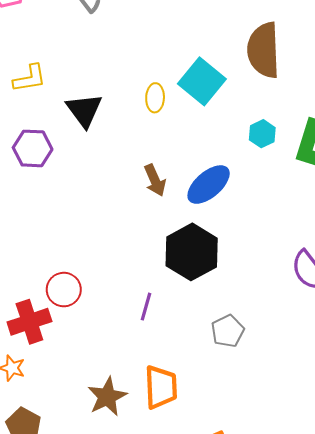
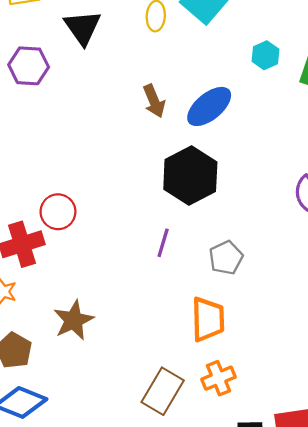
purple line: (146, 307) -> (163, 243), moved
orange trapezoid: (161, 387) -> (208, 319), moved
brown star: (107, 397) -> (74, 320), moved

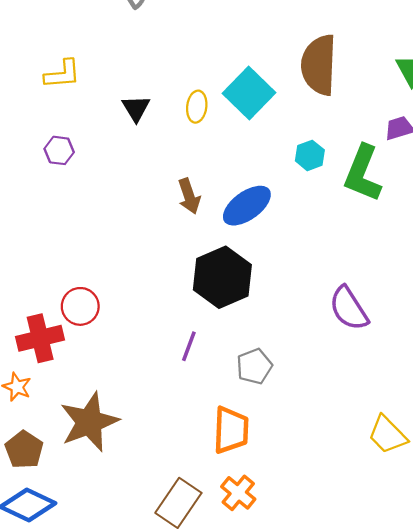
black triangle: (83, 27) -> (136, 108), moved, size x0.7
purple hexagon: (29, 66) -> (59, 150), size x0.7
brown star: (74, 320) -> (89, 422), size x1.4
orange cross: (219, 378) -> (238, 493), turned -32

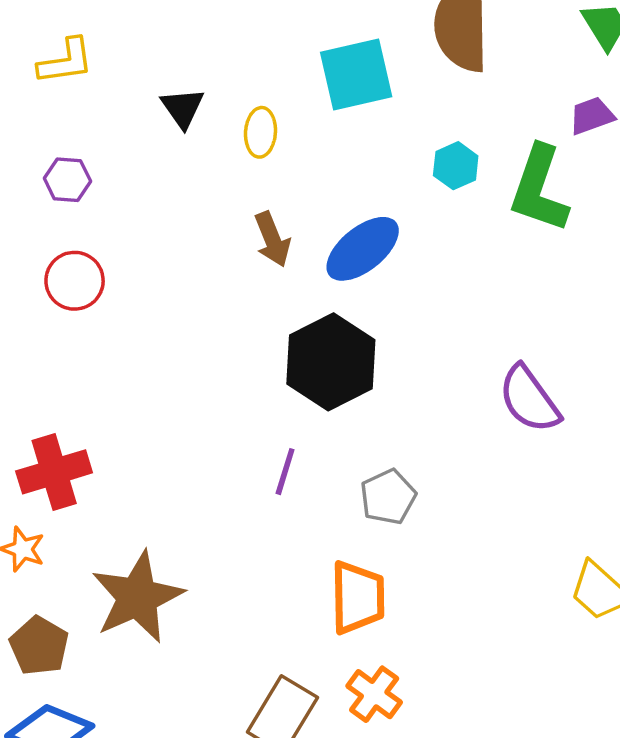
cyan square: (249, 93) -> (356, 74), turned 36
yellow ellipse: (197, 107) -> (260, 132), moved
red circle: (80, 306) -> (75, 281), moved

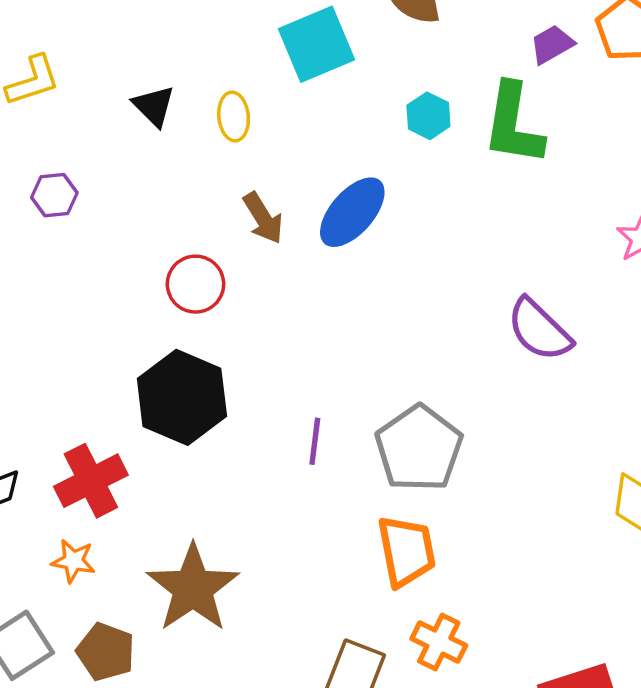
red circle: (75, 281) -> (195, 284), moved
black hexagon: (331, 362) -> (182, 397), moved
gray pentagon: (388, 497) -> (419, 448), size x1.6

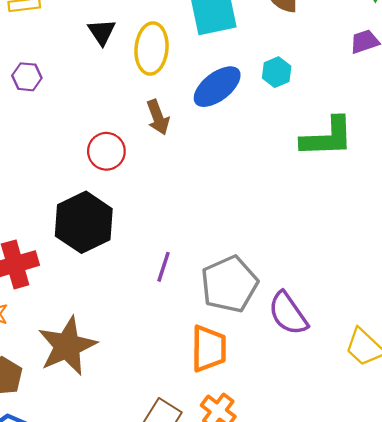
yellow ellipse: (234, 116) -> (152, 48), size x1.6
green L-shape: (513, 124) -> (327, 137), moved, turned -112
blue ellipse: (352, 212) -> (217, 87), moved
purple semicircle: (539, 330) -> (288, 313), moved

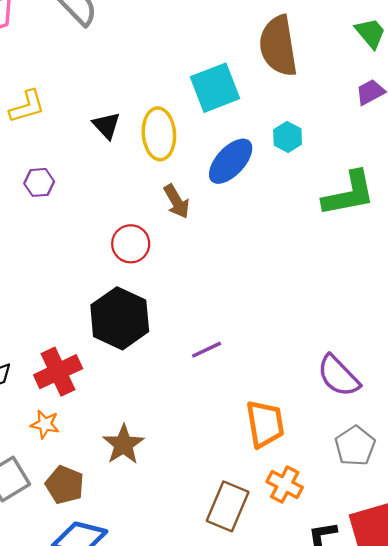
purple line: (164, 267) -> (207, 350), turned 56
gray pentagon: (229, 284) -> (355, 446), moved, size x0.7
brown star: (67, 346) -> (123, 444), size x0.7

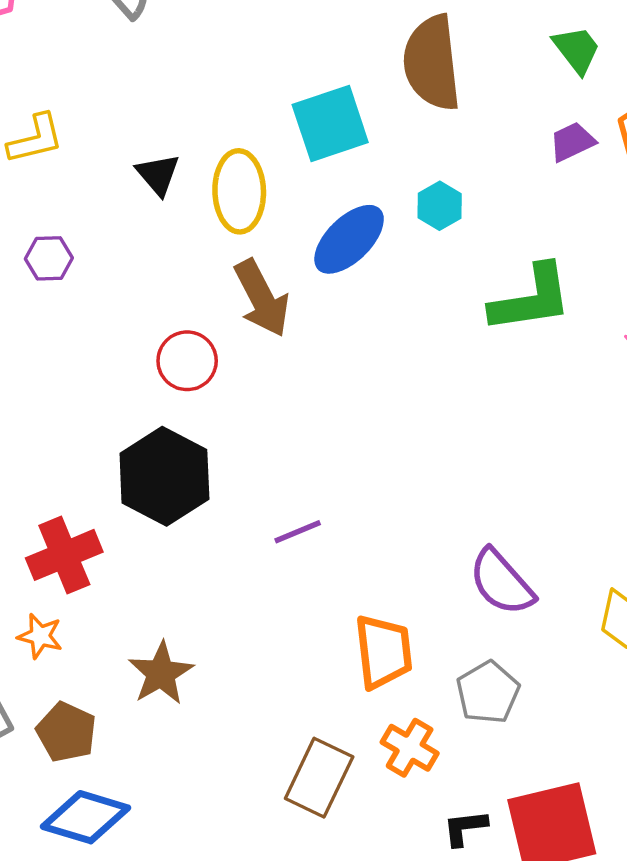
brown arrow: (177, 201) -> (262, 298), size x1.4
gray pentagon: (355, 446) -> (488, 692), moved

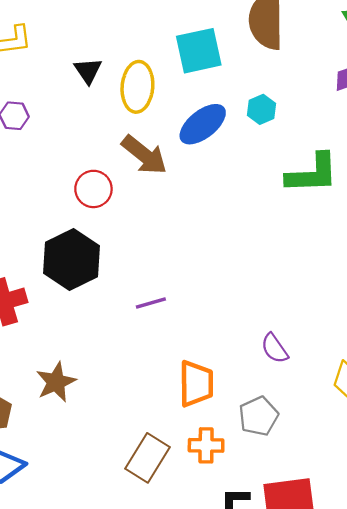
brown arrow: (262, 298) -> (144, 155), turned -30
purple semicircle: (501, 582) -> (275, 348), size x0.7
orange cross: (410, 748) -> (206, 445), turned -36

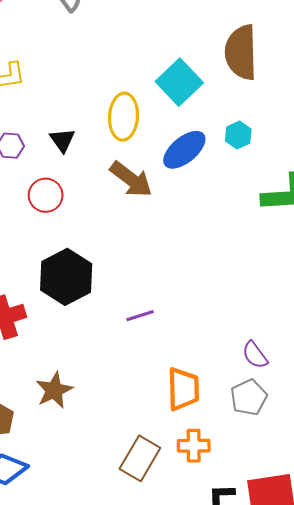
cyan square: (199, 51) -> (179, 82), turned -30
black triangle: (88, 71) -> (62, 140), moved
red circle: (93, 189) -> (46, 195), moved
gray pentagon: (259, 416) -> (249, 397), moved

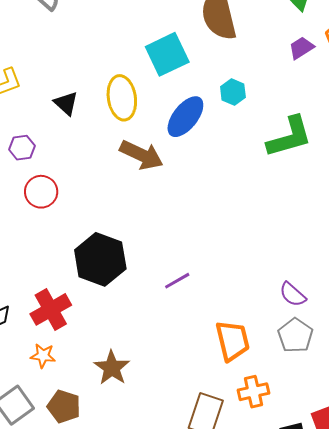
cyan square: (179, 82) -> (167, 54), turned 30
black triangle: (62, 140) -> (66, 103), moved
red circle: (46, 195) -> (41, 192), moved

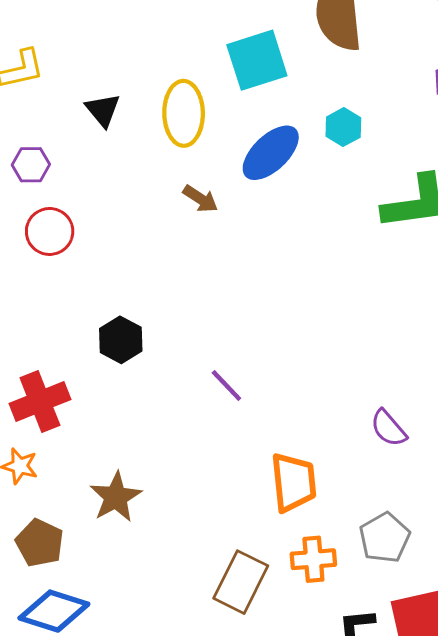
brown arrow: (142, 155) -> (200, 199), size x0.6
black hexagon: (100, 259) -> (121, 340), size x0.6
purple line: (177, 281) -> (226, 386), turned 68
gray pentagon: (295, 335) -> (385, 538), moved

